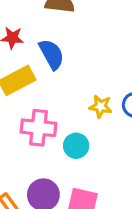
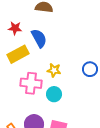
yellow star: (101, 106) -> (54, 70), moved

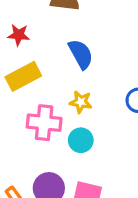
blue semicircle: (39, 38) -> (81, 54), moved

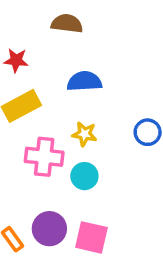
blue semicircle: (81, 54) -> (84, 81), turned -64

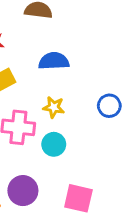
pink square: (91, 237) -> (78, 198), moved

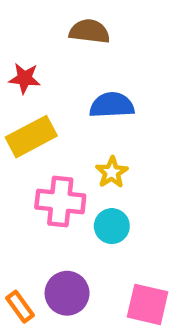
yellow star: (54, 107) -> (112, 172), turned 30

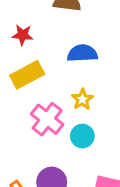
pink cross: (60, 201) -> (47, 119), turned 32

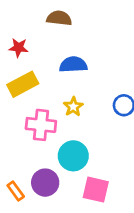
pink cross: (47, 119) -> (41, 125), turned -32
cyan circle: (82, 136) -> (73, 156), moved, size x1.4

